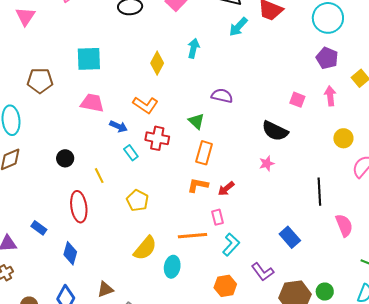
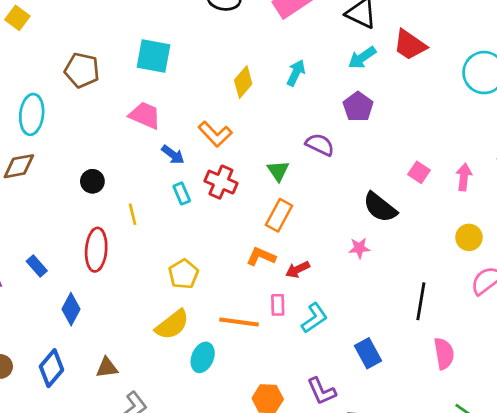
purple pentagon: (327, 58) -> (358, 107), moved
yellow pentagon: (138, 200) -> (183, 274), moved
cyan L-shape: (231, 244) -> (314, 318), moved

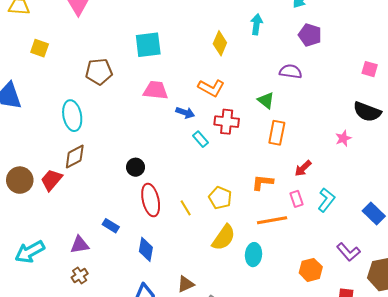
black circle: (92, 181) -> (135, 167), moved
black semicircle: (380, 207) -> (367, 112), moved
yellow line: (133, 214) -> (186, 208), moved
orange L-shape: (261, 257) -> (263, 182), moved

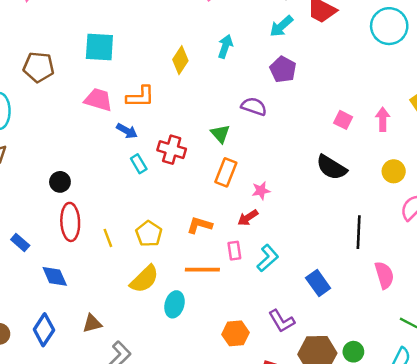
orange L-shape: (211, 88) -> (140, 97), moved, turned -40
pink star: (343, 138) -> (261, 191), moved
blue diamond: (146, 249) -> (55, 276), turned -45

